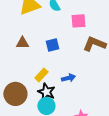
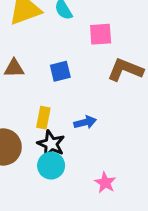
yellow rectangle: (41, 75) -> (43, 118), turned -32

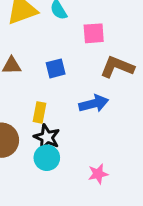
blue arrow: (85, 122) -> (94, 104), moved, size x1.4
pink star: (105, 183) -> (98, 174), turned 30

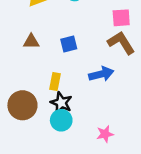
pink square: (94, 33) -> (121, 18), moved
brown L-shape: (117, 67) -> (121, 43), turned 36

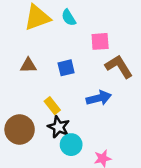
pink square: (121, 18) -> (100, 41), moved
yellow rectangle: (55, 82) -> (52, 106), turned -49
cyan circle: (61, 120) -> (71, 145), moved

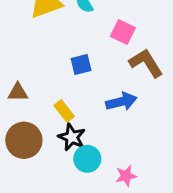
pink square: (100, 41) -> (123, 32), turned 30
brown triangle: (28, 65) -> (18, 92), moved

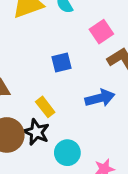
pink square: (123, 32) -> (101, 32), turned 30
black star: (72, 137) -> (36, 132), moved

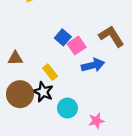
pink square: (101, 32) -> (77, 45), moved
blue square: (61, 63) -> (63, 37), turned -35

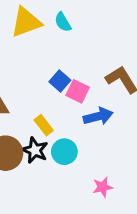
pink square: (77, 45) -> (78, 91), turned -30
cyan circle: (67, 108) -> (64, 152), moved

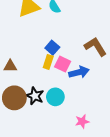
pink square: (78, 91) -> (63, 64), moved
yellow rectangle: (44, 125) -> (48, 62), moved, turned 56

